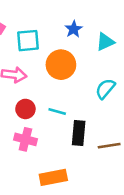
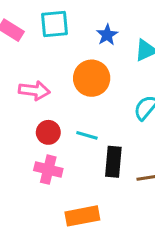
cyan square: (28, 41) -> (54, 24), moved

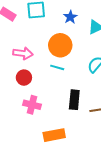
red circle: (48, 132) -> (24, 78), moved
cyan line: (87, 135) -> (57, 67), moved

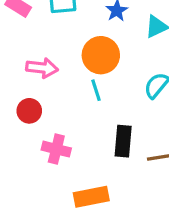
cyan line: (57, 67) -> (96, 90), turned 56
red circle: (24, 78) -> (29, 111), moved

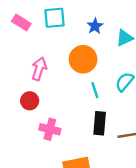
pink arrow: (42, 68) -> (39, 69), turned -80
cyan line: (96, 90) -> (95, 90), moved

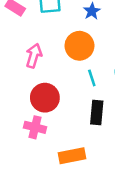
red circle: (30, 101) -> (45, 98), moved, size x1.5
pink cross: (50, 129) -> (35, 127), moved

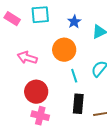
pink arrow: (34, 56) -> (27, 58), turned -90
pink cross: (35, 127) -> (40, 116), moved

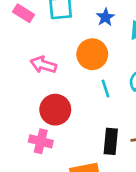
black rectangle: (78, 104) -> (111, 141), moved
pink cross: (40, 116) -> (41, 141), moved

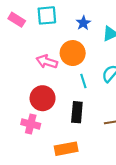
pink arrow: (43, 65) -> (47, 62), moved
black rectangle: (111, 141) -> (77, 112), moved

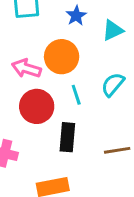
red circle: (43, 98) -> (37, 106), moved

